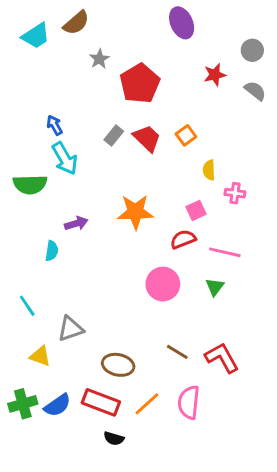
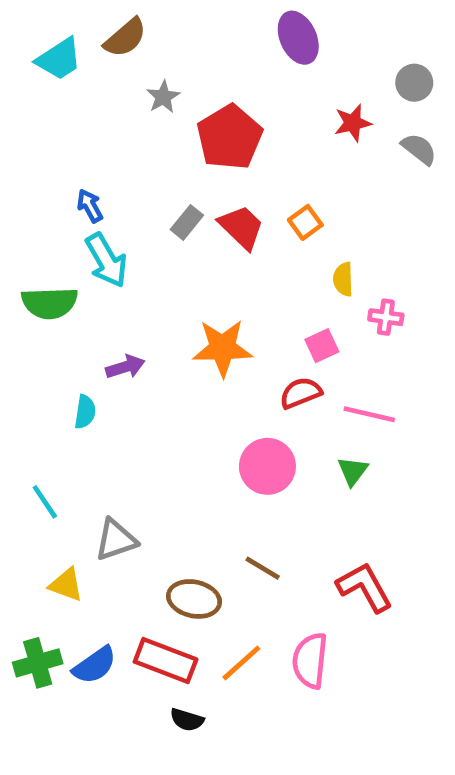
brown line: (177, 352) -> (263, 568), moved

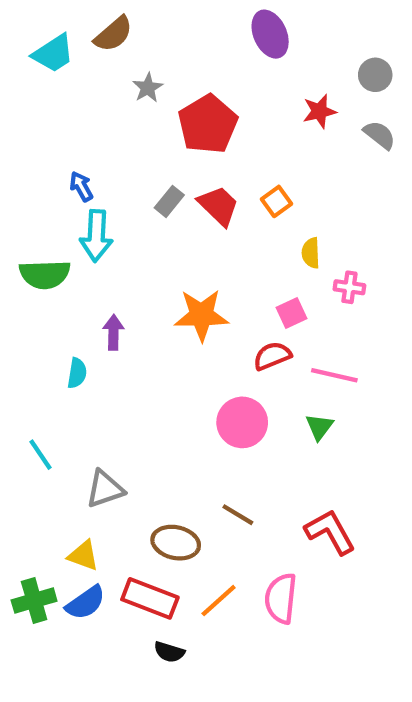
cyan arrow: (106, 260) -> (96, 236), turned 33
purple arrow: (125, 367) -> (113, 332), turned -72
yellow triangle: (66, 585) -> (83, 555), moved

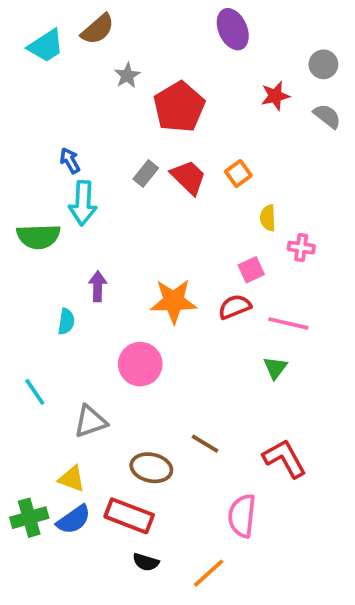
orange star: (201, 315) -> (174, 301), moved
pink circle: (242, 422) -> (140, 364), moved
orange line: (219, 601) -> (209, 573), moved

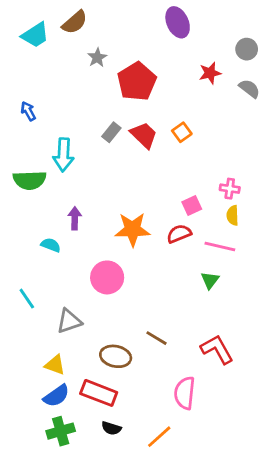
blue arrow: (70, 161) -> (28, 111), moved
yellow semicircle: (268, 218) -> (233, 215), moved
cyan semicircle: (66, 322) -> (51, 245), turned -78
green cross: (29, 518) -> (61, 431), moved

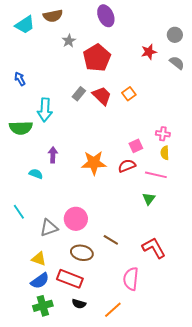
brown semicircle: (75, 22) -> (53, 16), turned 30
purple ellipse: (178, 22) -> (106, 16), moved
pink circle: (107, 277) -> (76, 219), moved

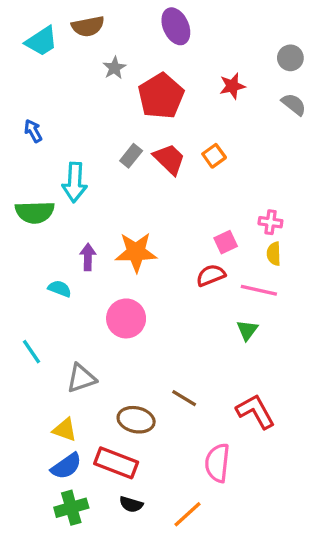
red star: (149, 52) -> (232, 86), moved
orange star: (94, 163) -> (136, 252), moved
pink circle: (76, 219) -> (126, 318), moved

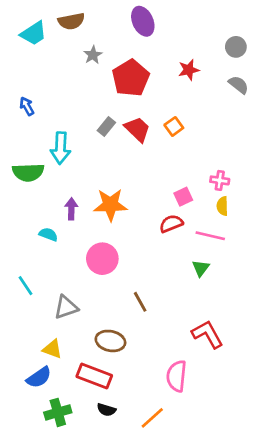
brown line: (184, 398) -> (140, 302), moved, turned 30
blue semicircle: (66, 466) -> (39, 377), moved

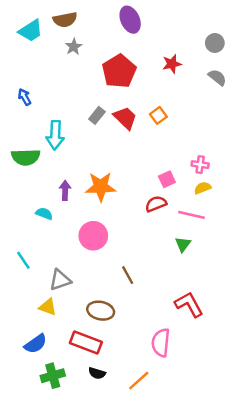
gray star: (93, 55) -> (74, 47), moved
yellow semicircle: (222, 206) -> (203, 188), turned 70
yellow triangle: (52, 349) -> (48, 307), moved

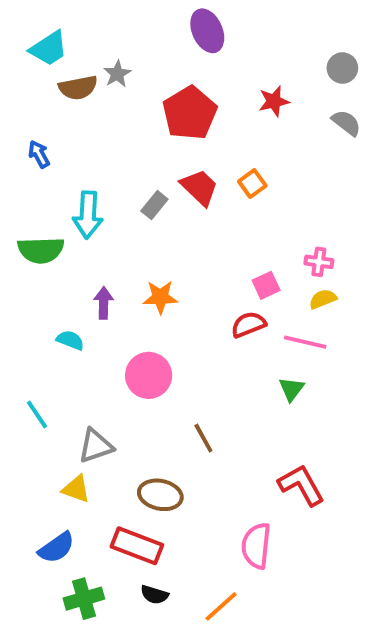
brown semicircle: (65, 20) -> (78, 88), moved
gray rectangle: (97, 115) -> (154, 205), moved
orange star: (101, 187) -> (160, 297), size x0.7

